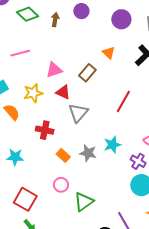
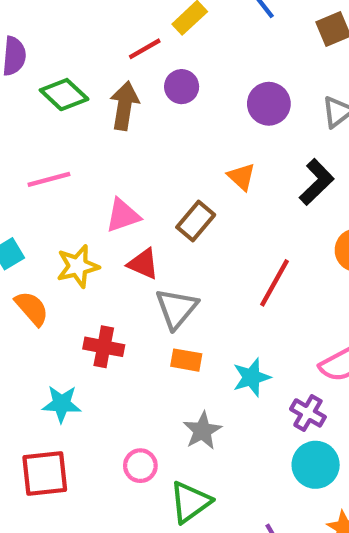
brown arrow: (55, 20) -> (124, 106), size x1.5
gray star: (88, 153) -> (202, 431), moved, turned 30
orange rectangle: (63, 155) -> (186, 360), moved, turned -32
cyan star: (15, 157) -> (62, 404), moved
red square: (25, 199) -> (45, 474), moved, turned -35

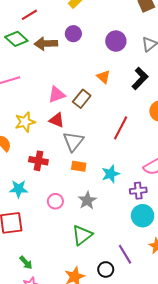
red line: (145, 49) -> (29, 15), moved
brown arrow: (124, 106) -> (46, 44), turned -100
pink triangle: (123, 216) -> (57, 94), moved
purple cross: (308, 413) -> (138, 191), turned -35
pink circle: (140, 466) -> (55, 201), moved

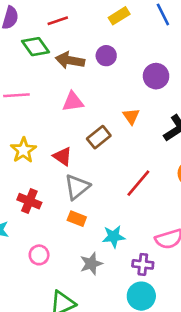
pink triangle: (57, 94) -> (73, 102), moved
yellow star: (25, 122) -> (23, 150), turned -30
gray star: (87, 200) -> (91, 264), moved

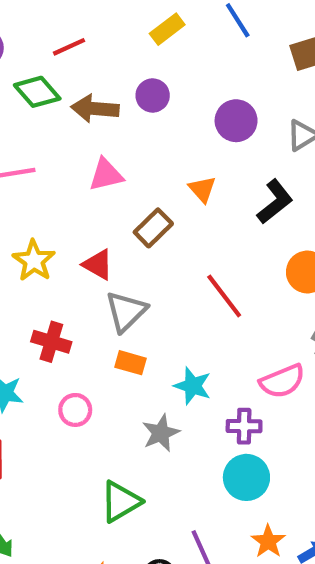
red line: (138, 183) -> (224, 296), turned -72
cyan star: (114, 237) -> (193, 386), turned 30
pink circle: (39, 255) -> (75, 410), moved

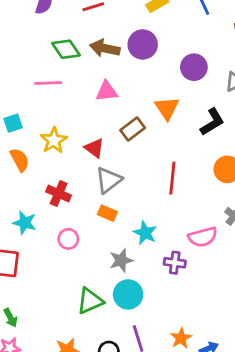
green diamond: (37, 92) -> (66, 49), moved
purple circle: (153, 95) -> (143, 44), size x1.4
orange triangle: (202, 189) -> (167, 108), size x1.4
red line: (224, 296) -> (172, 178), turned 36
cyan circle: (246, 477) -> (128, 294), moved

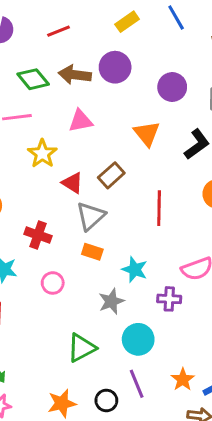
brown rectangle: (133, 129) -> (111, 175), moved
yellow star: (54, 140) -> (42, 154), moved
cyan circle: (128, 294) -> (138, 339), moved

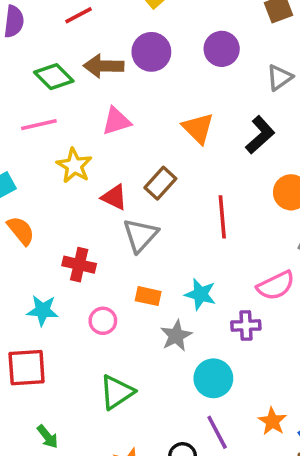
purple circle: (172, 87) -> (222, 49), moved
orange rectangle: (92, 252) -> (148, 296), moved
green triangle: (82, 348) -> (117, 392), moved

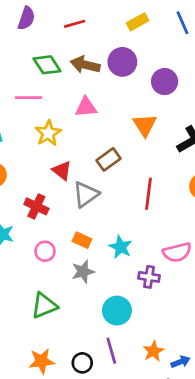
purple circle: (222, 49) -> (165, 82), moved
red triangle: (114, 197) -> (62, 171), moved
gray star: (176, 336) -> (83, 272), moved

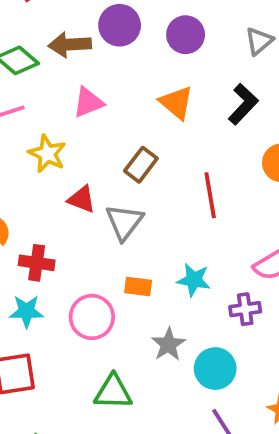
red cross: (36, 206) -> (37, 263), moved
pink circle: (45, 251) -> (92, 317), size x1.5
gray star: (83, 272) -> (168, 344), moved
green triangle: (44, 306) -> (113, 392), turned 40

